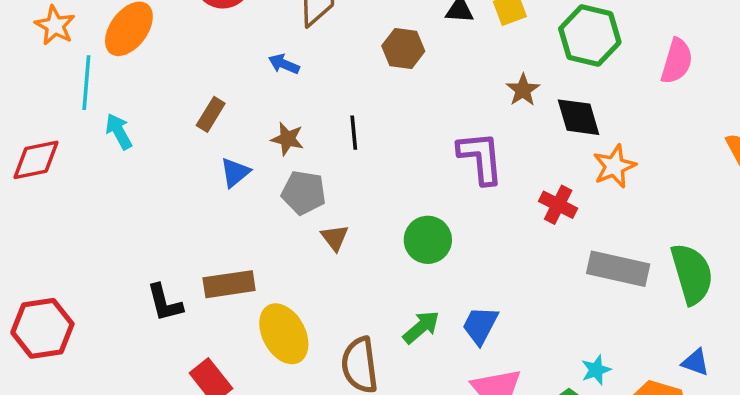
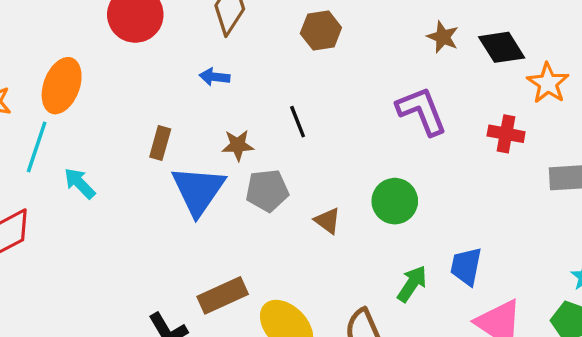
cyan line: (86, 83) -> (37, 147), turned 30
blue triangle: (235, 173) -> (198, 190), size x1.8
brown triangle: (335, 238) -> (328, 221), moved

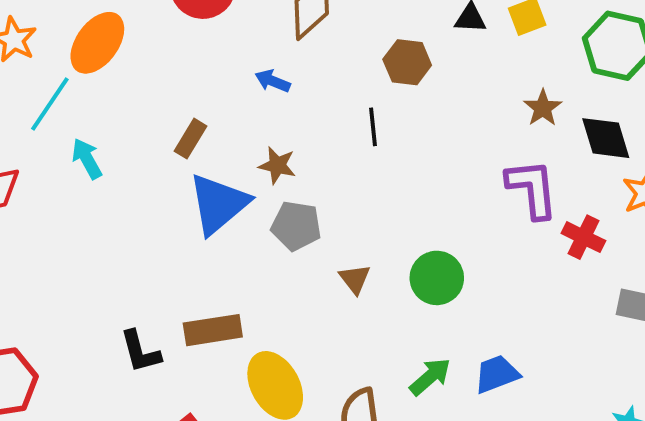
purple L-shape: (422, 111) -> (532, 189), moved
black line: (298, 122) -> (373, 127), moved
blue trapezoid: (466, 266) -> (497, 374), turned 42

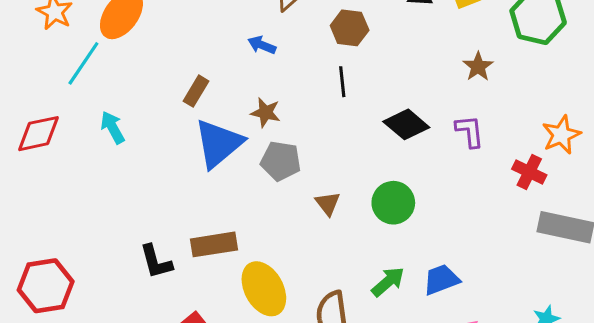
brown hexagon: (407, 62) -> (350, 28), moved
black diamond: (606, 138) -> (406, 124), moved, turned -33
cyan arrow: (87, 159) -> (113, 127), moved
purple L-shape: (532, 189) -> (470, 131), size x0.7
red cross: (583, 237) -> (529, 172), moved

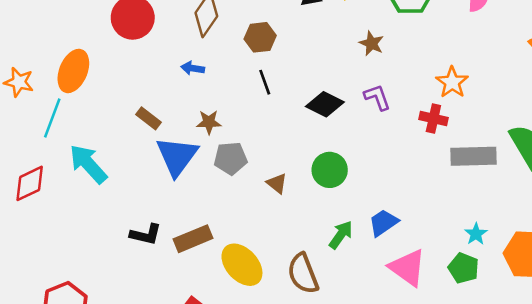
brown rectangle: (196, 91) -> (149, 118), turned -70
cyan arrow: (113, 127) -> (88, 164), size x1.6
black L-shape: (156, 262) -> (146, 234), moved, turned -48

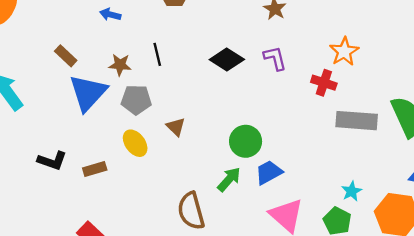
black line: (265, 82) -> (157, 54), moved
green circle: (330, 170) -> (246, 141), moved
brown rectangle: (193, 239) -> (95, 169), size x0.7
yellow ellipse: (242, 265) -> (135, 143), moved, size x0.7

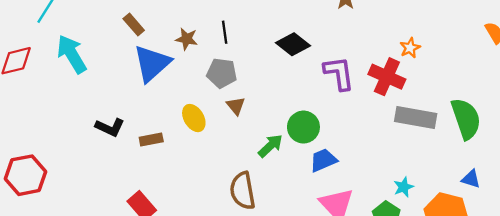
orange star: (344, 52) -> (410, 48), size x0.7
purple L-shape: (275, 58) -> (339, 73), moved, size x1.4
red cross: (324, 83) -> (387, 77), size x1.4
gray pentagon: (136, 100) -> (222, 73), moved
green arrow: (229, 179) -> (270, 146), moved

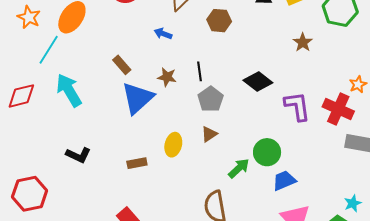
gray pentagon: (222, 73) -> (211, 99), moved, turned 30
brown triangle: (236, 106) -> (209, 134), turned 36
yellow ellipse: (194, 118) -> (173, 145), turned 45
black L-shape: (110, 127) -> (78, 155), moved

